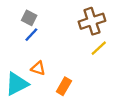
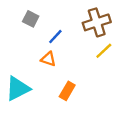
blue line: (31, 35) -> (55, 37), moved
orange triangle: (38, 68) -> (48, 59), moved

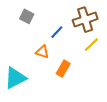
blue line: (55, 37) -> (57, 32), moved
orange rectangle: (67, 91) -> (63, 69), moved

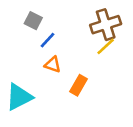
blue line: (57, 32) -> (47, 40), moved
yellow line: (91, 45) -> (106, 46), moved

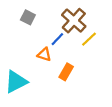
brown cross: (106, 25) -> (74, 21), moved, turned -30
blue line: (47, 40) -> (57, 39), moved

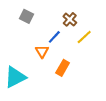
brown cross: (74, 21) -> (70, 19), size x0.6
orange triangle: (44, 54) -> (42, 51), turned 40

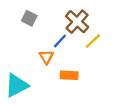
brown cross: (70, 19) -> (77, 22), size x1.5
orange rectangle: (63, 68) -> (69, 75), turned 63

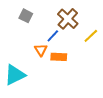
yellow line: (93, 41) -> (91, 36), moved
orange rectangle: (69, 75) -> (59, 57), moved

